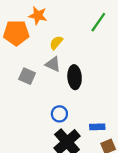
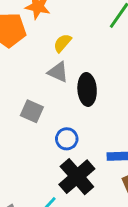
gray square: (27, 76) -> (32, 111), moved

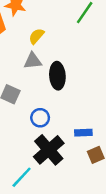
gray triangle: (58, 72) -> (33, 61), turned -30

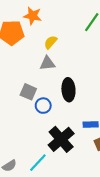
black ellipse: (57, 76) -> (68, 90), moved
blue circle: (40, 118) -> (43, 106), moved

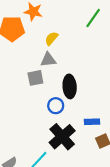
gray square: (28, 92) -> (35, 78), moved, turned -35
blue circle: (43, 106) -> (56, 106), moved

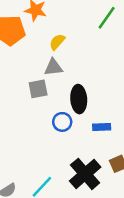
blue rectangle: (92, 122) -> (102, 127), moved
black cross: (62, 137) -> (85, 174), moved

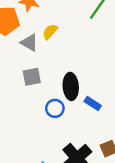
gray triangle: (53, 67) -> (29, 43), moved, turned 36
blue rectangle: (102, 127) -> (93, 104), moved, turned 35

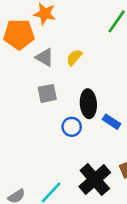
yellow semicircle: (50, 32) -> (74, 57), moved

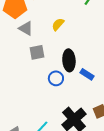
gray triangle: (45, 57) -> (26, 28), moved

